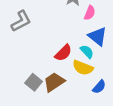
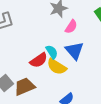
cyan semicircle: (87, 52) -> (52, 52), moved
yellow semicircle: (83, 68) -> (57, 67), moved

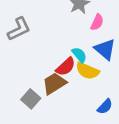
brown trapezoid: (24, 86) -> (54, 83), moved

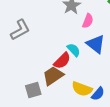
yellow semicircle: (87, 71) -> (82, 89), moved
gray square: (31, 99) -> (33, 90), turned 35

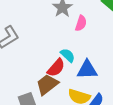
blue triangle: (96, 44) -> (87, 70), moved, turned -36

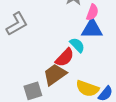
blue triangle: (87, 70) -> (92, 29), moved

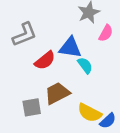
blue triangle: (92, 29) -> (70, 48), moved
red semicircle: (65, 57) -> (45, 60), moved

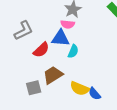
pink semicircle: (106, 33) -> (68, 24), moved, turned 72
cyan semicircle: (85, 65) -> (73, 51), turned 64
blue semicircle: (108, 121) -> (95, 94), turned 96

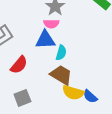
red semicircle: (41, 50) -> (19, 65), moved
brown trapezoid: (53, 75) -> (61, 75), moved, turned 70

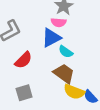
blue triangle: (45, 40) -> (51, 38), turned -30
cyan semicircle: (61, 53) -> (66, 52), turned 104

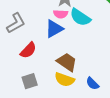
cyan semicircle: (66, 52) -> (80, 17), moved, size x1.5
yellow semicircle: (74, 92) -> (65, 80), moved

